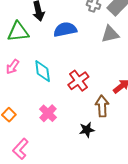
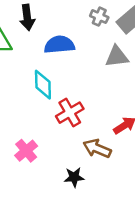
cyan diamond: (43, 71) -> (43, 85), moved
brown arrow: (102, 106) -> (97, 148), turned -70

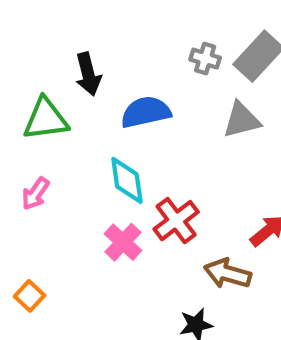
pink cross: (26, 151) -> (123, 242), moved

